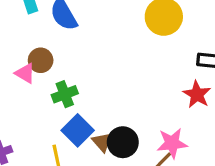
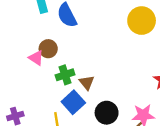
brown triangle: (102, 142) -> (87, 83), moved

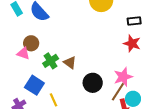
blue square: (73, 102) -> (34, 85), moved

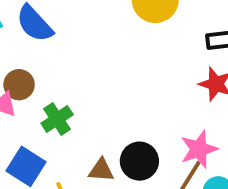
brown triangle: (70, 63) -> (101, 170), moved, turned -32

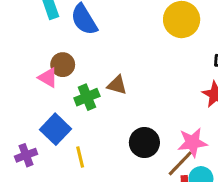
brown triangle: (101, 170) -> (117, 85), moved

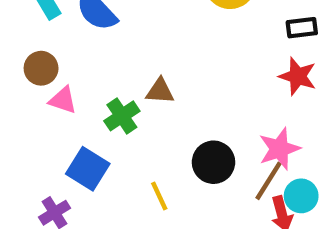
brown circle: (63, 65) -> (41, 68), moved
yellow line: (80, 157) -> (159, 196), moved

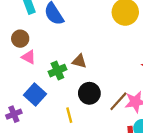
black circle: (213, 162) -> (89, 93), moved
brown line: (268, 181) -> (118, 101), moved

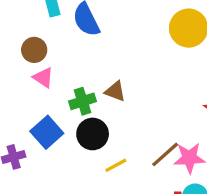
black circle: (89, 93) -> (93, 134), moved
yellow line: (69, 115) -> (116, 165), moved, turned 70

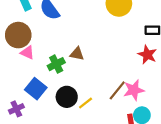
brown circle: (34, 50) -> (18, 35), size x1.5
black circle: (93, 134) -> (67, 97), moved

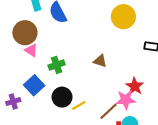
brown triangle: (77, 54) -> (100, 61), moved
red star: (147, 55) -> (135, 86), moved
brown line: (117, 90) -> (109, 111), moved

